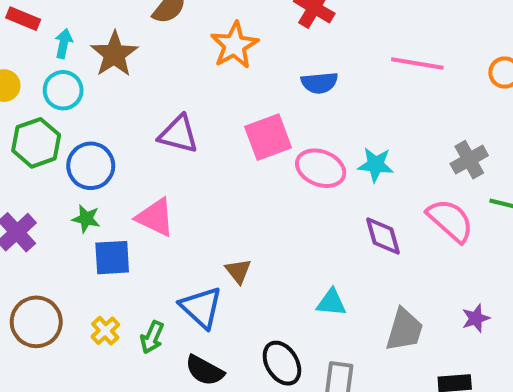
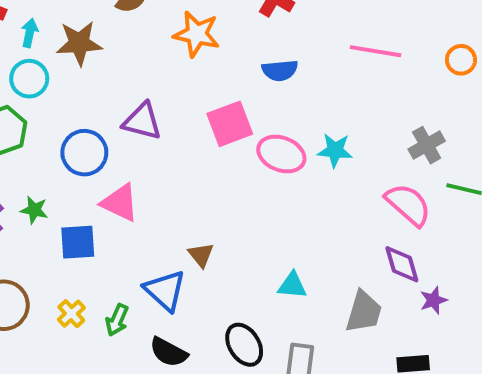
orange star: (234, 45) -> (197, 34), turned -30
brown star: (114, 54) -> (79, 43), turned 30
blue circle: (91, 166) -> (84, 153), moved
green star: (86, 219) -> (34, 210), moved
purple diamond: (383, 236) -> (402, 264), moved

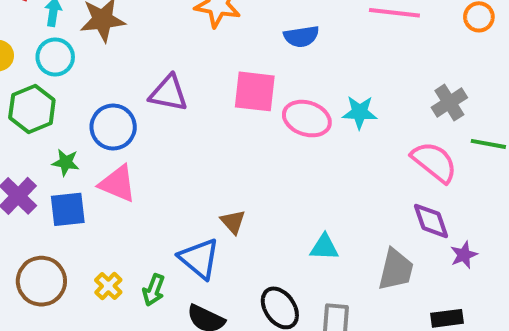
pink square: (230, 124) -> (255, 91), turned 30
pink triangle: (120, 203) -> (118, 184), moved
green star: (34, 210) -> (66, 162), moved
blue square: (78, 242) -> (68, 209), moved

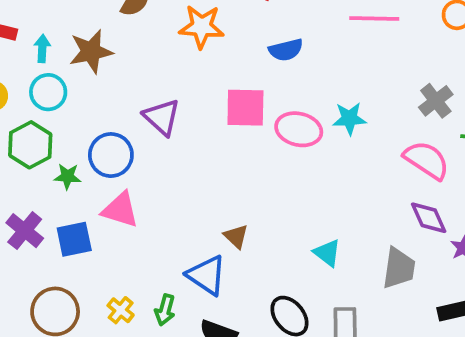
purple triangle: (169, 93) -> (162, 117), turned 36
green star: (66, 162) -> (67, 176), moved
cyan triangle: (324, 247) -> (327, 253), turned 40

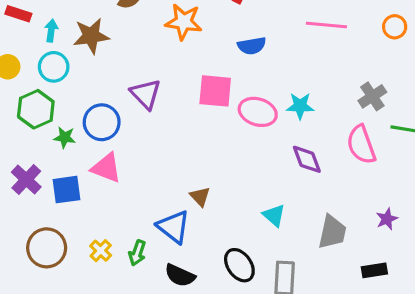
pink semicircle: (427, 160) -> (361, 145), turned -147
purple diamond: (429, 218) -> (307, 159), moved

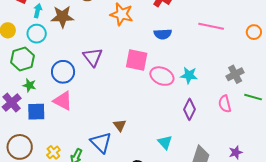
green star: (65, 137) -> (29, 85), moved
pink semicircle: (361, 145) -> (225, 104), size x0.7
purple diamond: (307, 159) -> (189, 109), turned 40

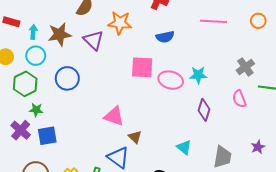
purple triangle: (93, 57) -> (94, 40), moved
blue circle: (63, 72) -> (67, 78), moved
pink triangle: (63, 101) -> (114, 116), moved

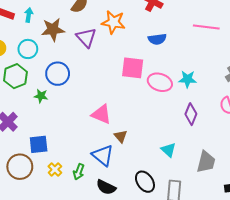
cyan arrow: (33, 32) -> (29, 15), moved
green star: (36, 110) -> (41, 96), moved
blue square: (47, 136) -> (39, 144), moved

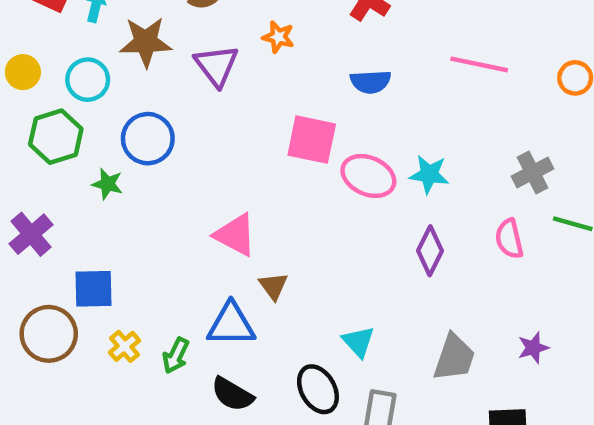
orange star: (113, 22) -> (278, 37), size x0.6
cyan triangle: (169, 150) -> (358, 342), moved
blue triangle: (103, 155) -> (231, 324), turned -45

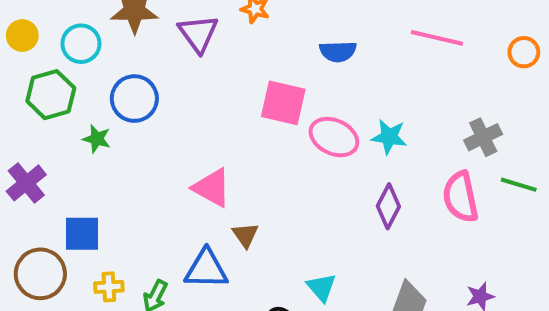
pink semicircle: (509, 239) -> (461, 197), size x1.4
yellow cross: (125, 346) -> (109, 287), turned 36

